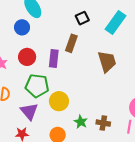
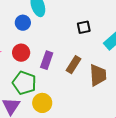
brown rectangle: (71, 43) -> (73, 65), moved

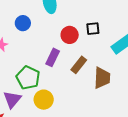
blue circle: (23, 23) -> (23, 23), moved
red circle: (21, 53) -> (70, 35), moved

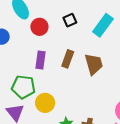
red circle: (70, 35) -> (39, 27), moved

